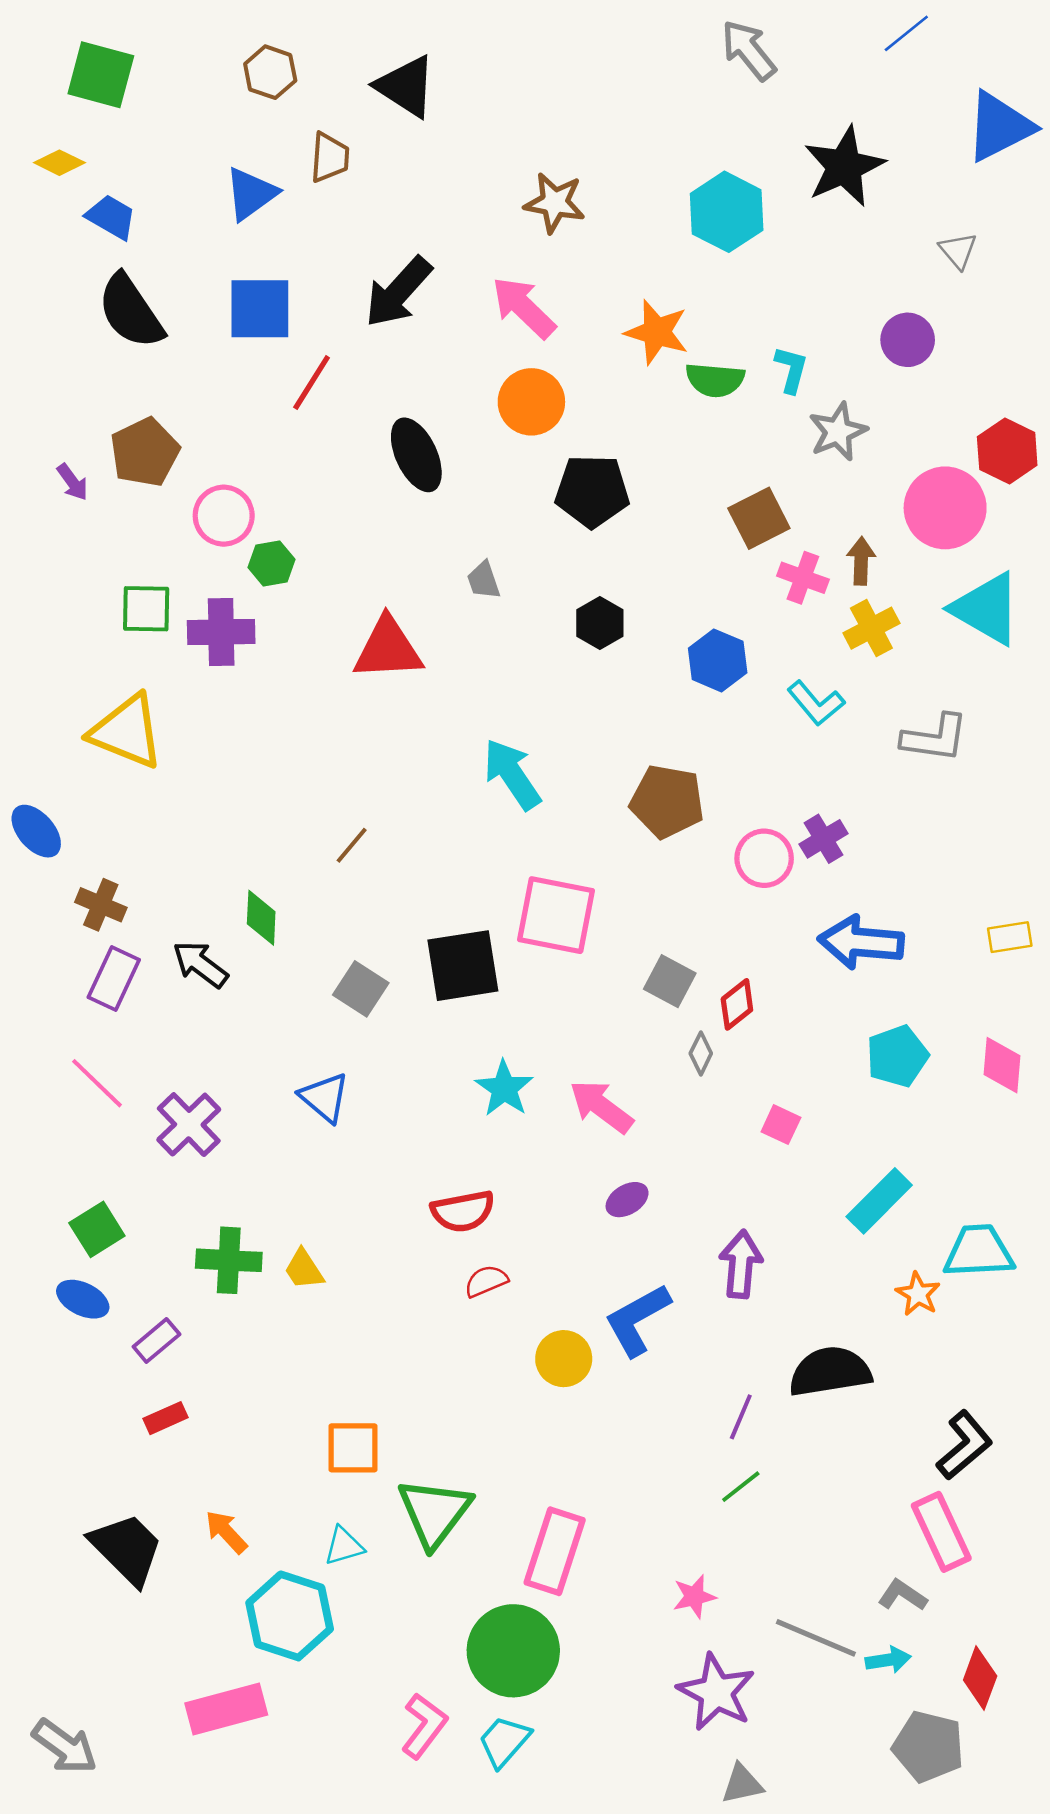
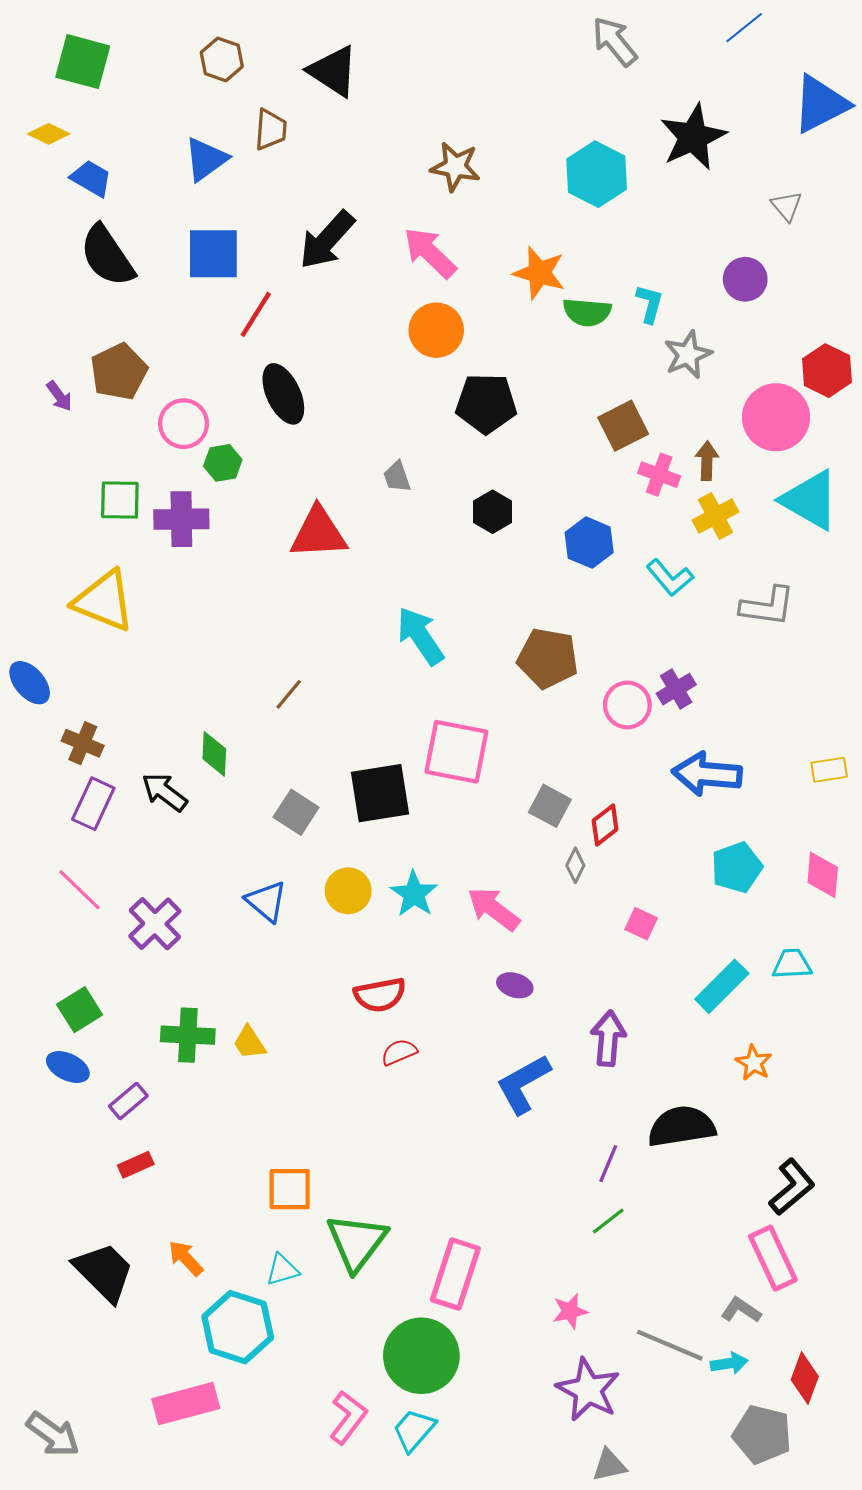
black ellipse: (416, 455) -> (283, 394), moved
purple ellipse: (627, 1200) -> (515, 985), turned 48
cyan trapezoid: (979, 1251) -> (792, 964), moved, size x0.7
yellow circle: (564, 1359) -> (348, 891), moved

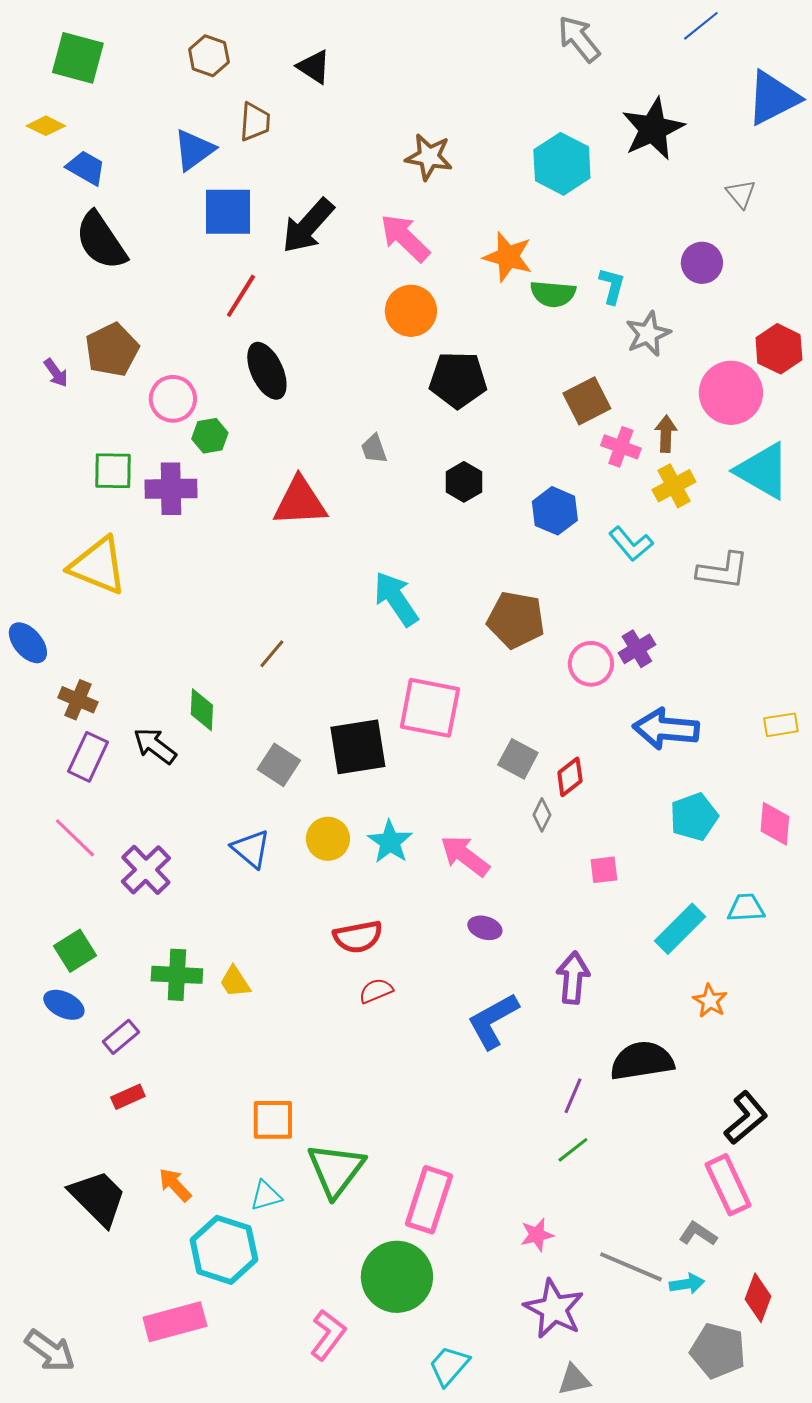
black triangle: (333, 71) -> (314, 67), size x0.7
blue square: (213, 254) -> (228, 212), moved
pink square: (641, 924) -> (604, 870), turned -32
cyan trapezoid: (414, 1430) -> (449, 1366), moved

